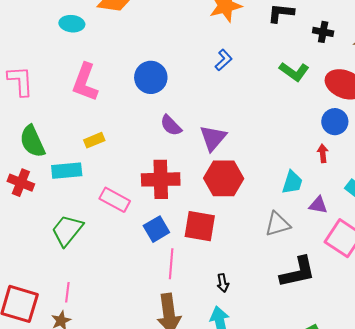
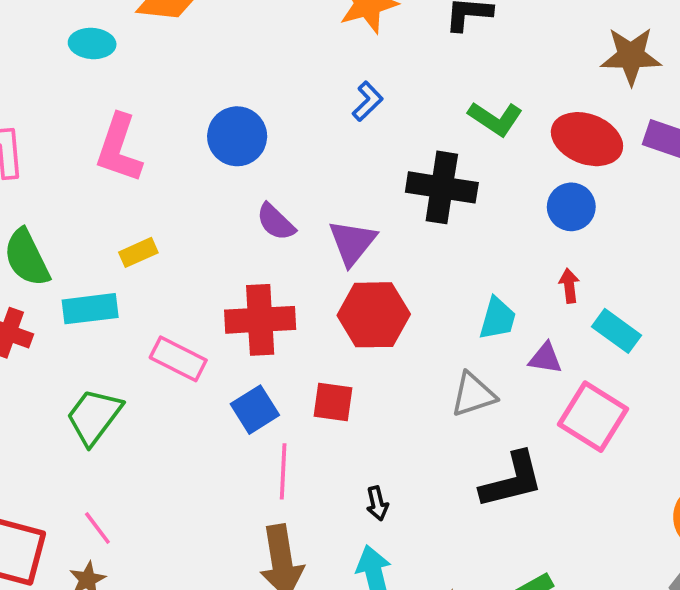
black cross: (323, 32) -> (442, 187), moved, size x1.8
red arrow: (323, 153) -> (569, 286), moved
red square: (200, 226) -> (333, 402), size x0.7
pink line: (67, 292) -> (97, 528), turned -42

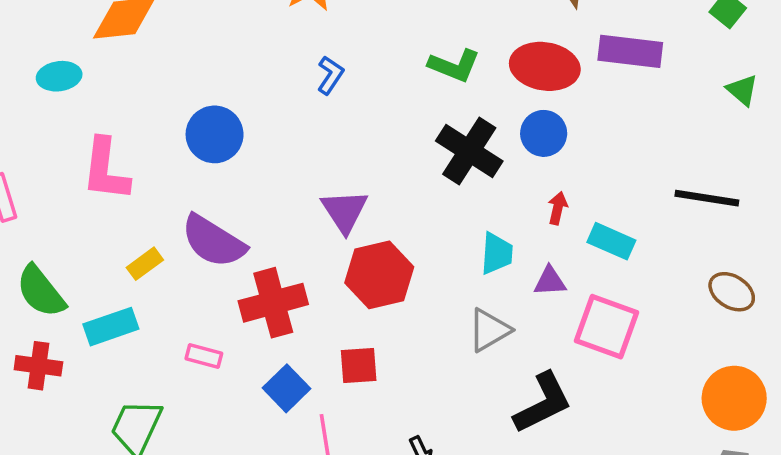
black cross: (442, 187) -> (469, 151), moved, turned 36
purple semicircle: (276, 222) -> (213, 241), moved, size x1.6
red arrow: (569, 286) -> (558, 208), turned 32
pink rectangle: (178, 359) -> (204, 356), size x0.7

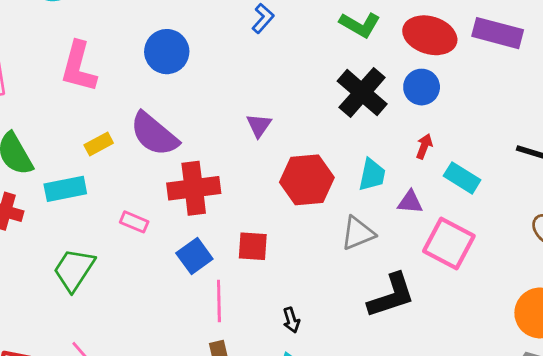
purple triangle: (345, 211) -> (259, 125), size x0.7
red hexagon: (379, 275) -> (307, 180), moved

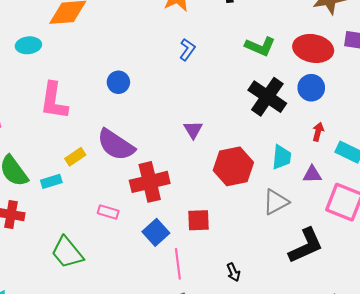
blue circle: (167, 52) -> (118, 82), size x0.7
cyan rectangle: (65, 189) -> (51, 181), moved, size x0.7
green trapezoid: (74, 270) -> (67, 252), turned -66

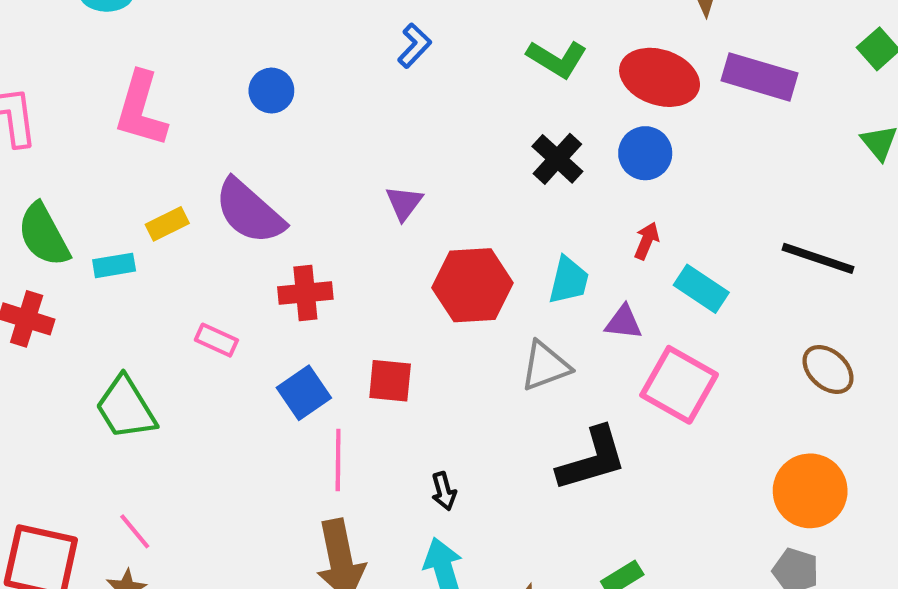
black cross: (267, 97) -> (557, 159), size x0.7
red cross: (150, 182) -> (305, 293), size x0.7

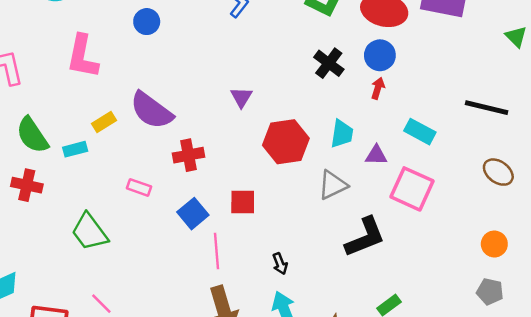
blue circle: (271, 91) -> (147, 22), moved
red arrow: (647, 241) -> (378, 88), moved
orange circle: (810, 491) -> (494, 244), size x0.6

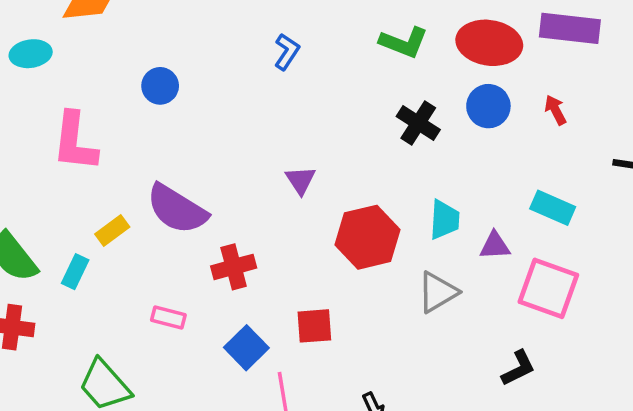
red arrow: (378, 88) -> (555, 110), moved, turned -40
cyan rectangle: (75, 149) -> (75, 272), turned -45
black L-shape: (365, 237) -> (518, 368), moved, size x0.6

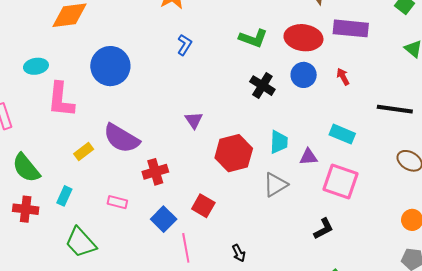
cyan ellipse: (31, 54) -> (36, 66), moved
blue circle: (160, 86) -> (110, 66), size x1.8
cyan rectangle: (75, 272) -> (64, 196), moved
red square: (314, 326) -> (203, 206), turned 35

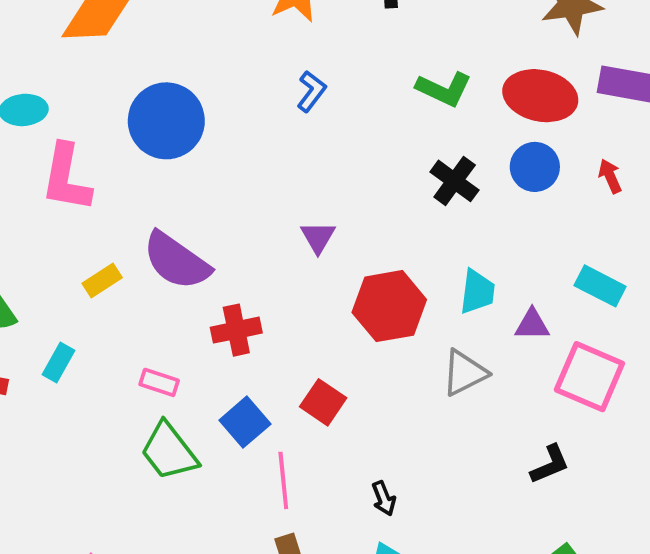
green trapezoid: (81, 242) -> (169, 451), moved

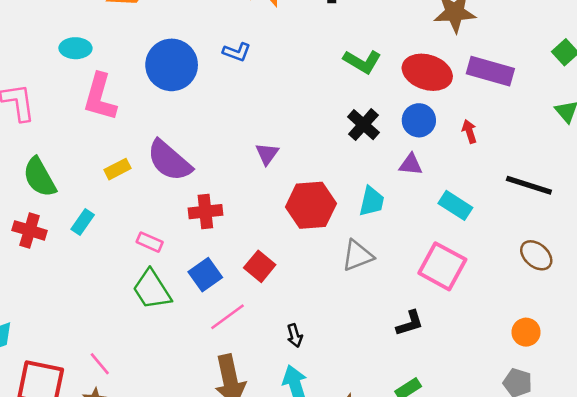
blue L-shape: (311, 91) -> (237, 52), moved, turned 68
purple triangle: (532, 325) -> (411, 164), moved
pink line: (283, 480) -> (228, 317), turned 54

